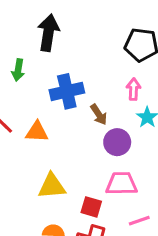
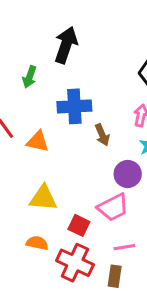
purple circle: (117, 142) -> (128, 174), moved
pink trapezoid: (121, 184) -> (113, 207), turned 144

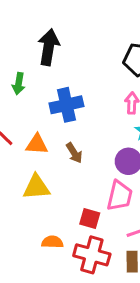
brown arrow: (102, 135) -> (74, 153), moved
yellow triangle: (43, 198) -> (36, 187), moved
pink trapezoid: (113, 207) -> (120, 196), turned -40

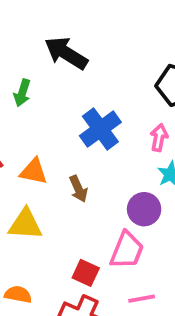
black arrow: (49, 47) -> (66, 53), turned -76
blue cross: (66, 105) -> (100, 129), moved, turned -32
orange semicircle: (52, 242) -> (18, 294), moved

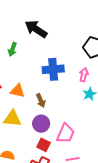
blue cross: (100, 129) -> (53, 69), turned 30
purple circle: (144, 209) -> (41, 124), moved

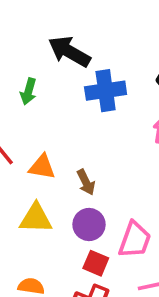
blue cross: (53, 69) -> (106, 91), moved

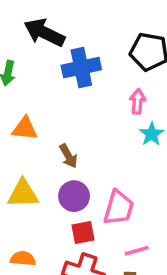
orange triangle: (42, 167) -> (25, 128), moved
red square: (96, 263) -> (83, 233), turned -30

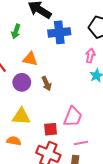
orange triangle: (25, 128) -> (30, 59), moved
yellow triangle: (23, 194) -> (21, 116), moved
purple circle: (74, 196) -> (22, 82), moved

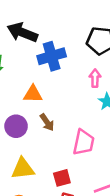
orange triangle: (30, 59) -> (33, 94), moved
pink trapezoid: (73, 117) -> (84, 142), moved

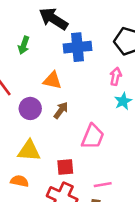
brown arrow: (47, 122) -> (61, 110), turned -120

